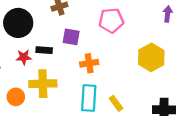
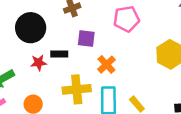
orange cross: (89, 63) -> (106, 65), turned -30
yellow cross: (43, 84) -> (77, 89), moved

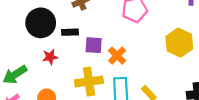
purple square: (86, 39) -> (94, 45), moved
black rectangle: (59, 54) -> (70, 32), moved

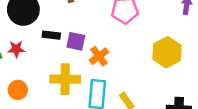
black rectangle: (70, 32) -> (51, 35), moved
red star: (50, 57) -> (16, 49), moved

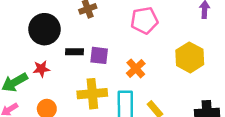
orange cross: (99, 56) -> (136, 68), moved

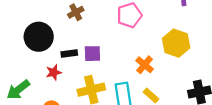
orange cross: (136, 68) -> (145, 65), moved
red star: (41, 69) -> (54, 72), moved

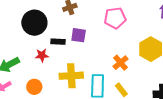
purple square: (92, 54) -> (79, 35), moved

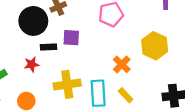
black circle: (34, 23) -> (33, 21), moved

